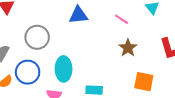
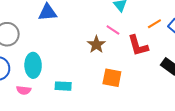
pink line: (122, 19) -> (113, 30), moved

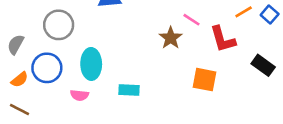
orange square: (112, 78) -> (204, 80), moved

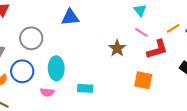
pink line: (191, 20) -> (141, 32), moved
red L-shape: (223, 39) -> (157, 49), turned -90

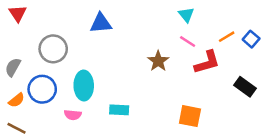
orange square: (143, 80) -> (190, 116), moved

